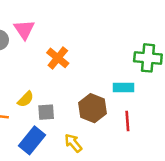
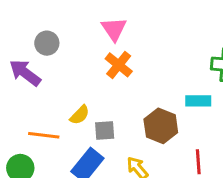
pink triangle: (24, 30) -> (114, 29), moved
red line: (127, 121) -> (198, 162), moved

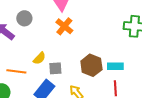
gray circle: (47, 43) -> (24, 18), moved
cyan rectangle: (198, 101) -> (115, 66), moved

